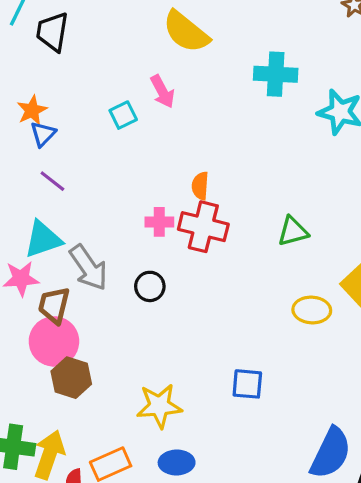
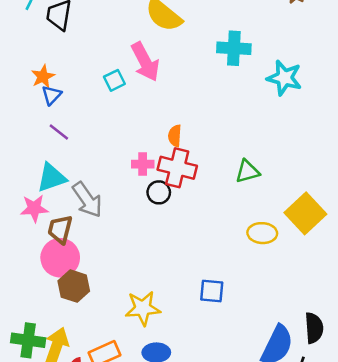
pink arrow: (162, 91) -> (145, 62), size x1.5
black circle: (150, 286) -> (159, 192), moved

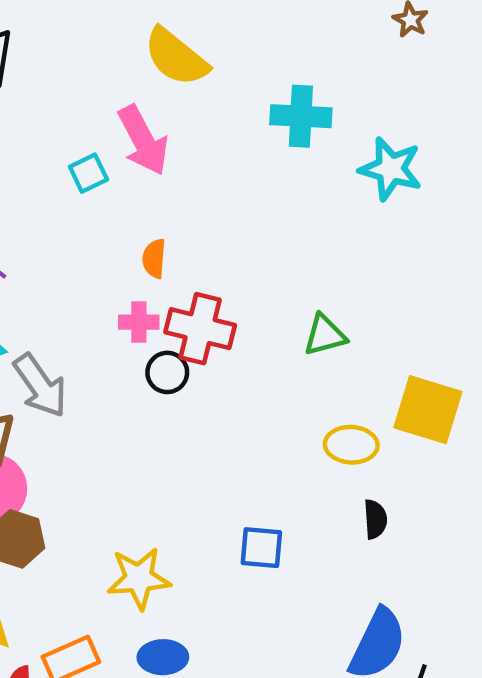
orange semicircle: (175, 136) -> (154, 259), moved
yellow square: (305, 213) -> (428, 410), turned -30
black semicircle: (314, 328) -> (375, 519), moved, size x0.7

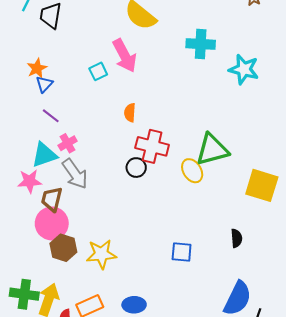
pink cross: (139, 322) -> (68, 143), moved, turned -30
green triangle: (325, 335) -> (212, 150), size x1.6
yellow ellipse: (351, 445) -> (192, 171), moved, turned 55
yellow star: (139, 578) -> (101, 254), moved

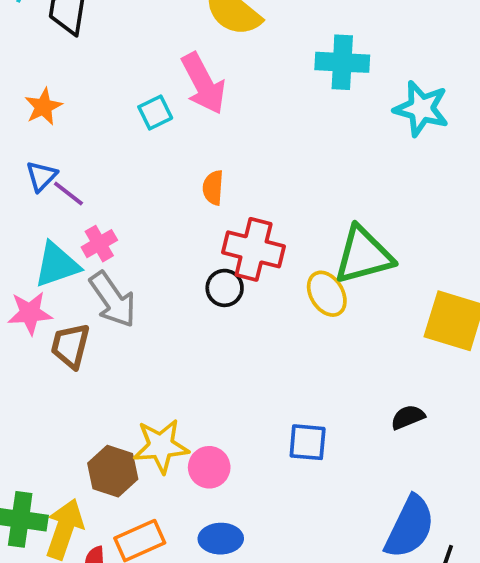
blue triangle: (44, 84) -> (41, 176), moved
pink circle: (52, 223) -> (209, 467), moved, size x0.7
black semicircle: (236, 238) -> (408, 417), turned -108
brown hexagon: (63, 248) -> (113, 471), moved

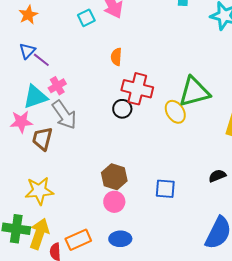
yellow star: (161, 446) -> (39, 191), moved
brown hexagon: (113, 471) -> (114, 177), moved

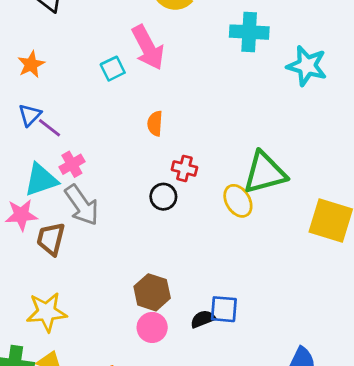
red cross: (137, 89) -> (184, 168), size x0.6
black semicircle: (217, 176) -> (203, 319), moved

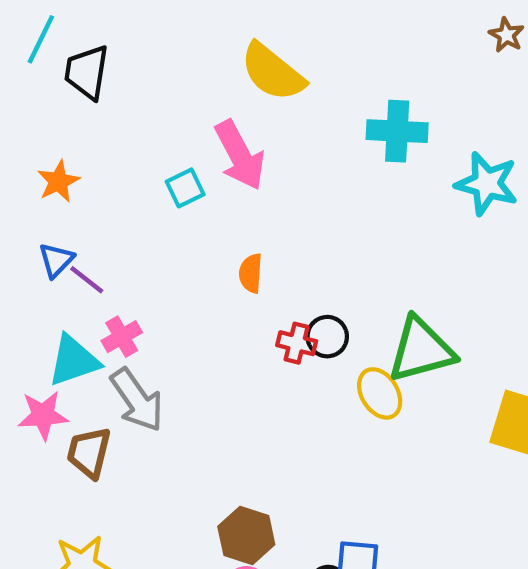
black circle: (163, 197) -> (327, 337), moved

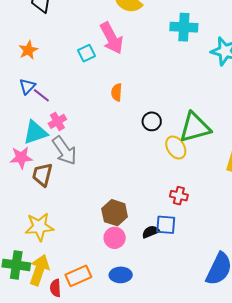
red cross: (297, 343) -> (179, 196), moved

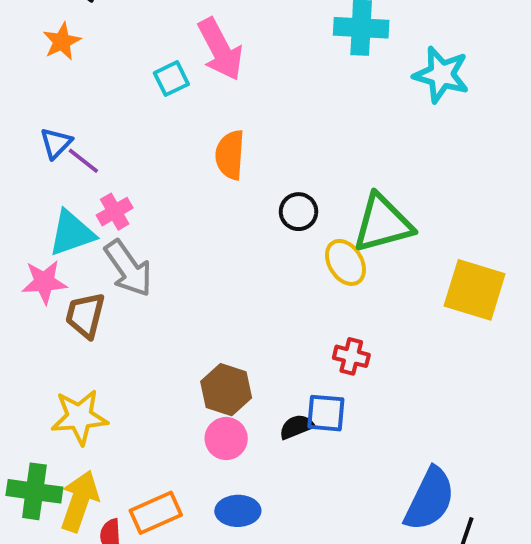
orange star: (28, 50) -> (62, 41), moved
orange semicircle: (117, 92) -> (230, 155), size x1.4

